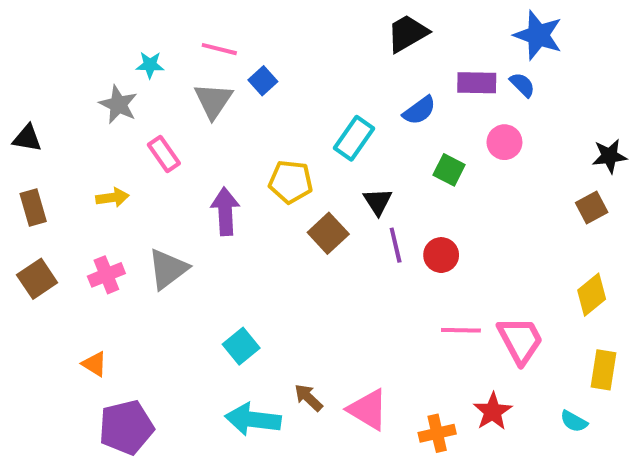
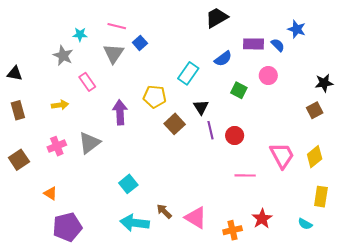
blue star: (538, 35) -> (297, 29), moved, size x0.7
brown square: (37, 279) -> (19, 160), moved
pink trapezoid: (520, 340) -> (282, 155), moved

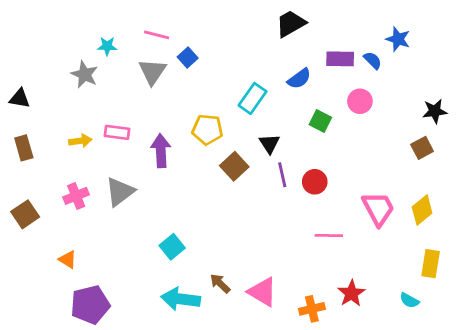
pink rectangle: (87, 82) -> (117, 132), moved, turned -48

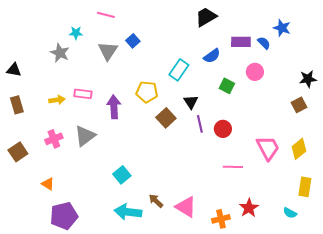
pink line: (157, 35) -> (106, 15), moved

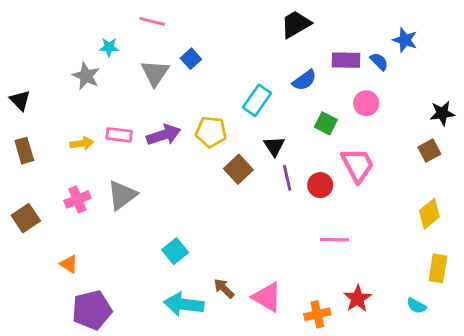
black triangle: (14, 70) -> (20, 100), turned 35
purple arrow: (114, 107) -> (164, 135), moved, turned 75
pink trapezoid: (268, 148) -> (358, 165), moved

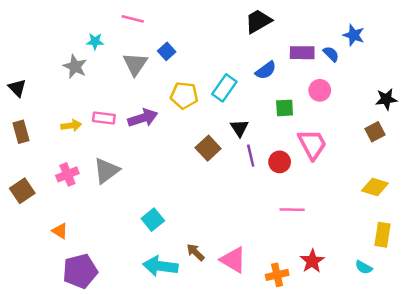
green square: (326, 123) -> (285, 108), turned -30
yellow pentagon: (211, 132) -> (184, 95), moved
yellow diamond: (429, 214) -> (375, 187), turned 56

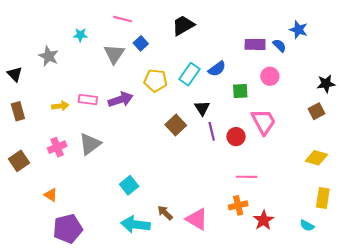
pink line: (133, 19) -> (123, 19), moved
black trapezoid: (258, 21) -> (183, 25), moved
gray star: (75, 67) -> (49, 56), moved
blue semicircle: (266, 70) -> (217, 69), moved
orange cross: (277, 275) -> (238, 205), moved

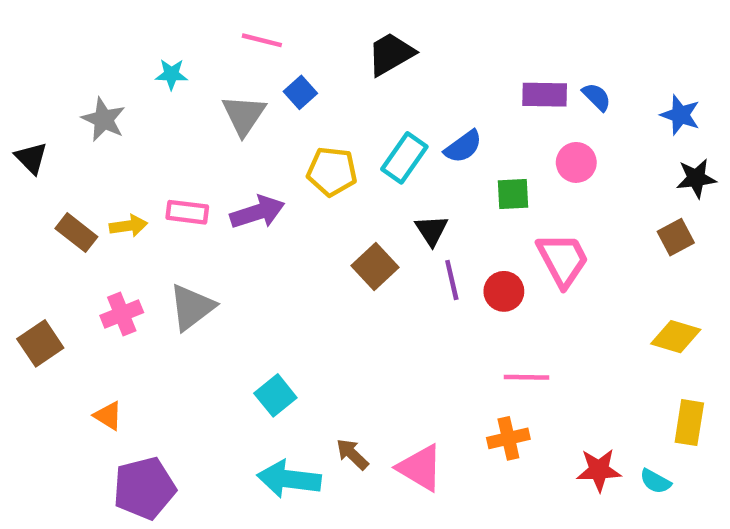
blue star: (298, 30) -> (680, 115), moved
brown rectangle: (18, 111) -> (76, 233), moved, turned -36
red star: (264, 220) -> (599, 470), moved, turned 30

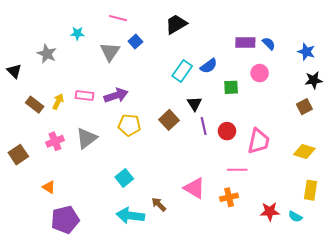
yellow pentagon: (332, 172) -> (129, 125), moved
yellow arrow: (128, 226) -> (58, 102), turned -56
pink trapezoid: (563, 260) -> (259, 141), moved, turned 40
pink triangle: (420, 468) -> (194, 188), moved

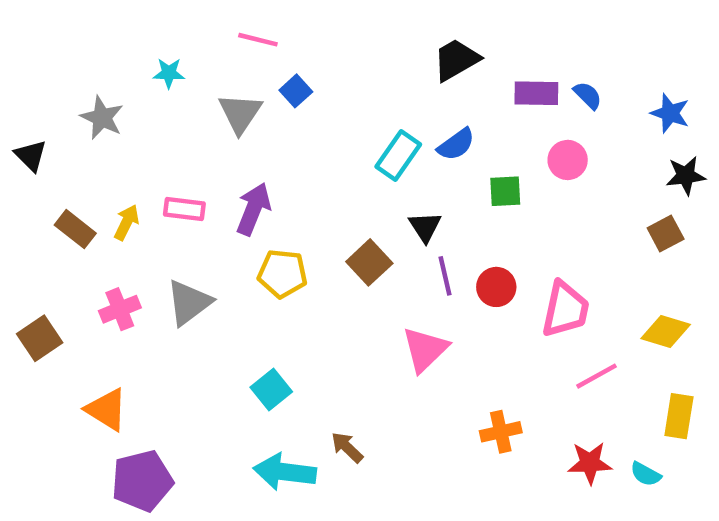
black trapezoid: (176, 24) -> (456, 60), moved
purple arrow: (116, 95) -> (253, 209), turned -50
pink line: (237, 170) -> (597, 376), moved, turned -30
orange triangle: (49, 187) -> (106, 409), size x1.5
pink triangle: (194, 188) -> (425, 349), moved, turned 45

